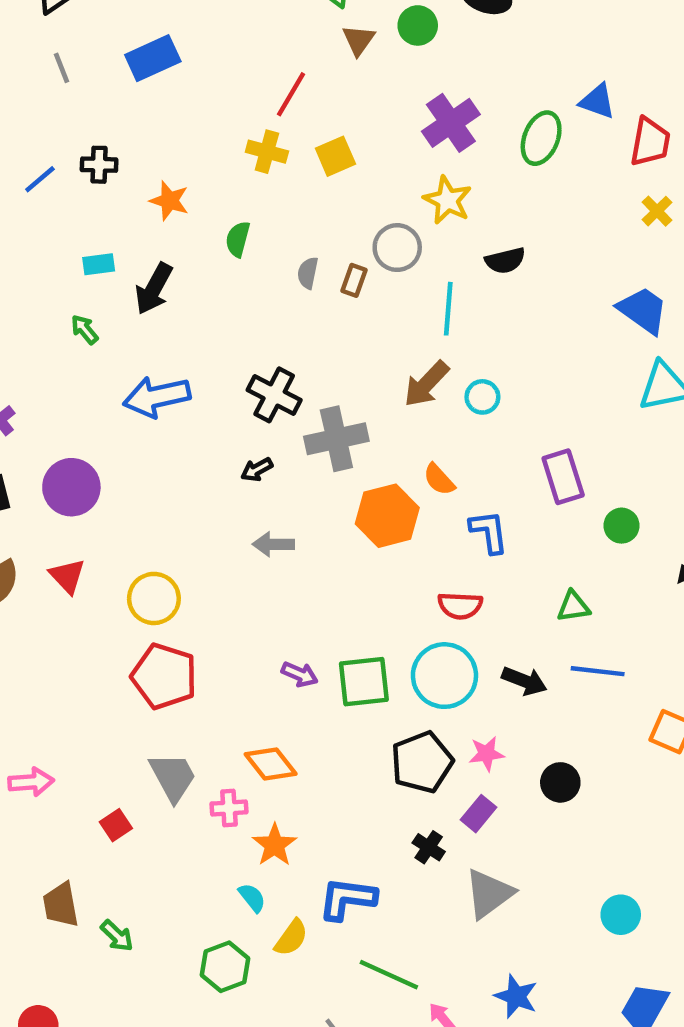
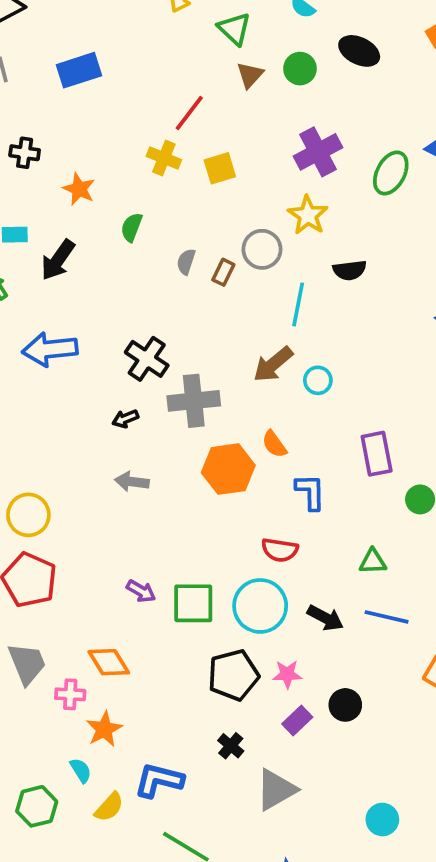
purple rectangle: (478, 814) -> (297, 721), moved
green hexagon: (225, 967) -> (37, 806), moved

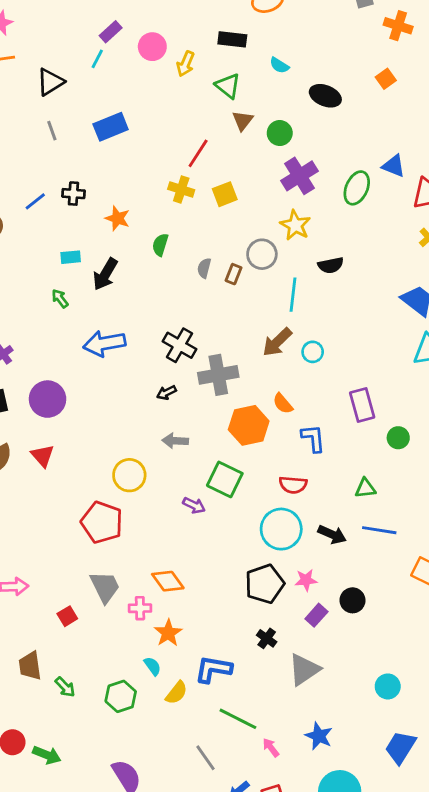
green circle: (300, 69) -> (280, 133), moved
yellow circle: (28, 515) -> (129, 475), moved
purple arrow: (141, 591) -> (194, 505), moved
green square: (193, 603) -> (225, 479), moved, turned 30

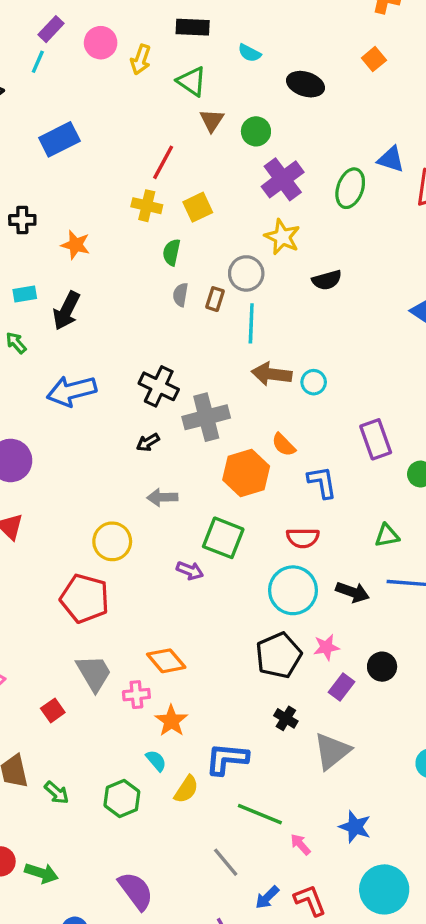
green semicircle: (160, 245) -> (172, 252), moved
cyan line: (293, 295) -> (251, 323), moved
brown arrow: (277, 342) -> (272, 374), turned 56

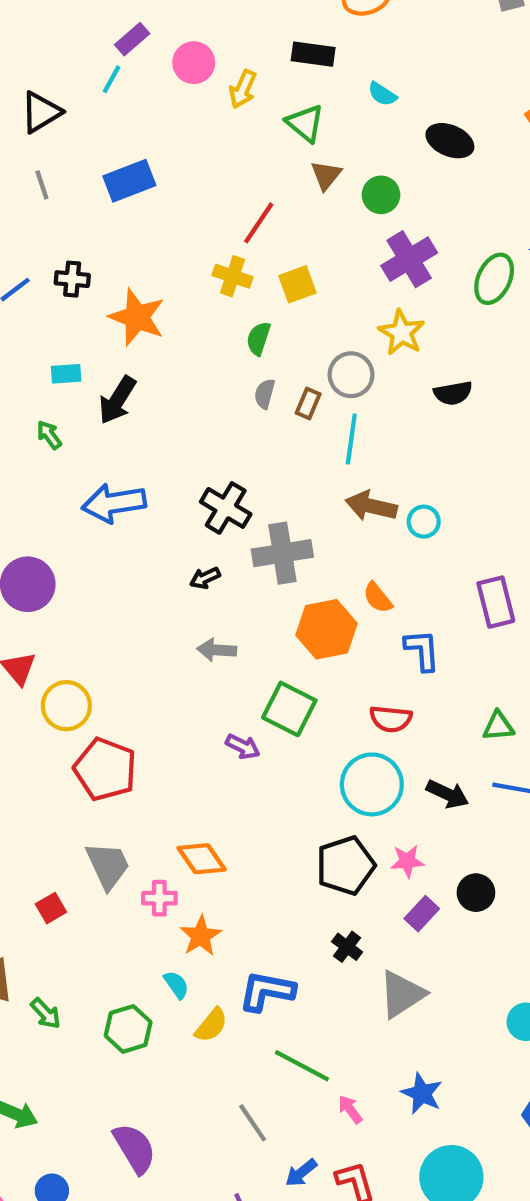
orange star: (76, 245) -> (137, 317), size x1.5
yellow circle: (112, 541) -> (66, 706), moved

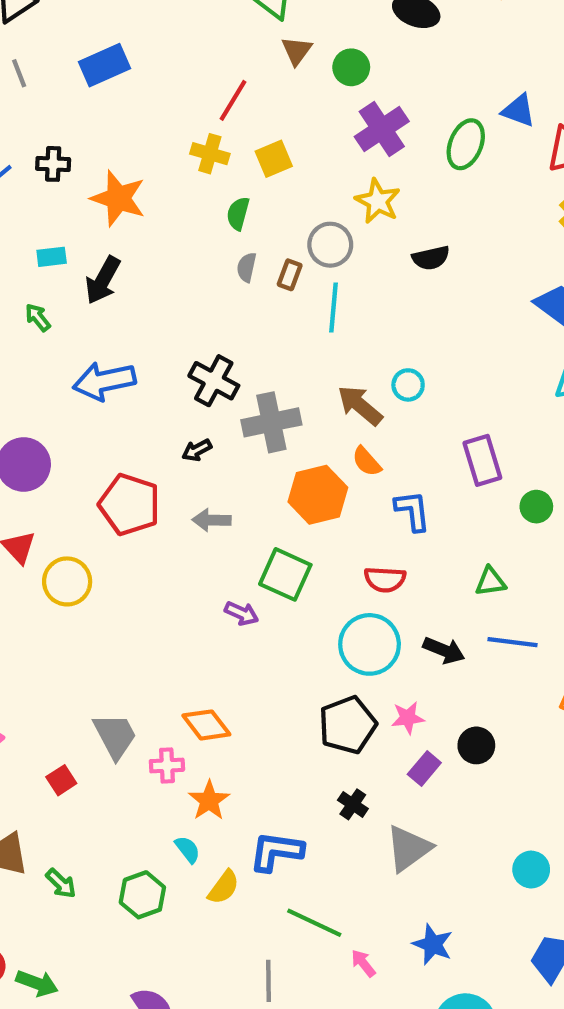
brown arrow: (371, 506) -> (360, 405), moved, turned 30
red pentagon: (105, 769) -> (130, 505), moved
gray line: (253, 1123) -> (268, 981), turned 36

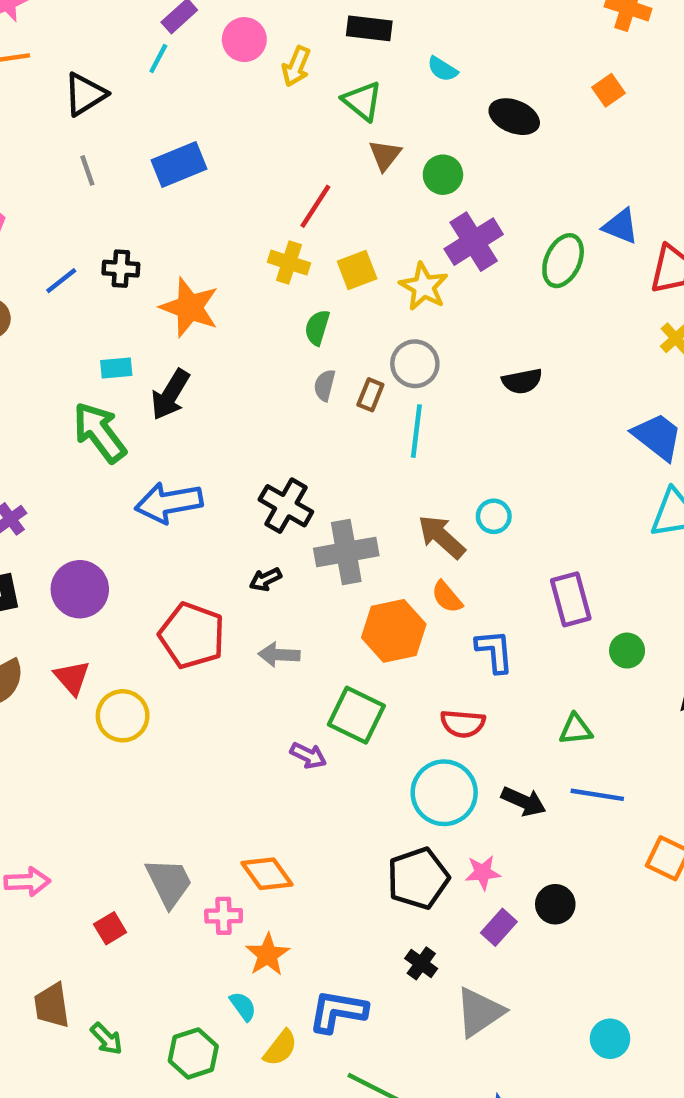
yellow star: (378, 201) -> (424, 287), moved
green arrow: (38, 317) -> (100, 432), size x2.0

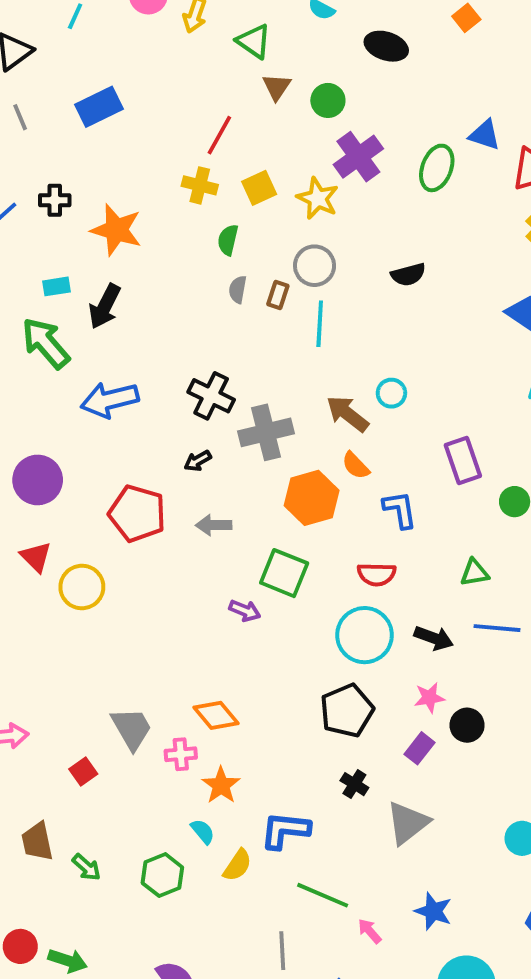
pink star: (483, 872) -> (429, 698), moved

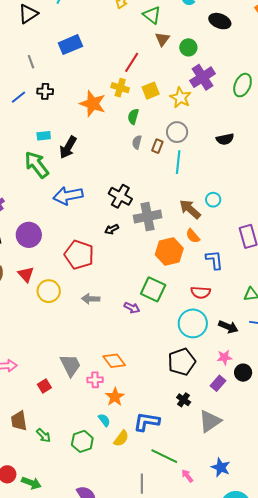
gray line: (20, 117) -> (31, 62), moved
orange star: (116, 230) -> (93, 104), moved
gray arrow: (214, 525) -> (91, 299), moved

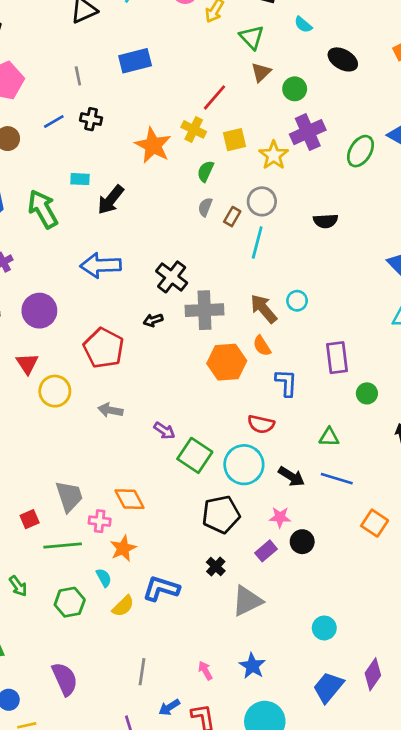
green arrow: (37, 165) -> (43, 209), moved
green square: (153, 289) -> (195, 455), moved
green line: (164, 456) -> (63, 546), moved, turned -40

